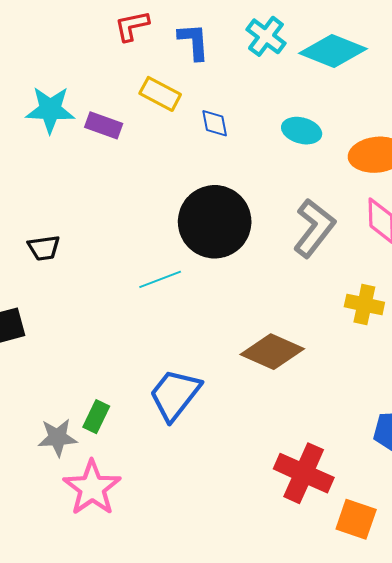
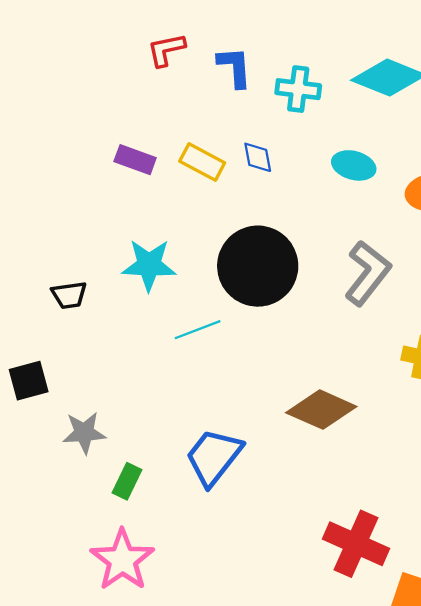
cyan cross: (266, 36) -> (298, 89), moved, turned -30
yellow rectangle: (160, 94) -> (202, 162), moved
cyan star: (50, 110) -> (149, 265), moved
gray star: (57, 438) -> (84, 433), moved

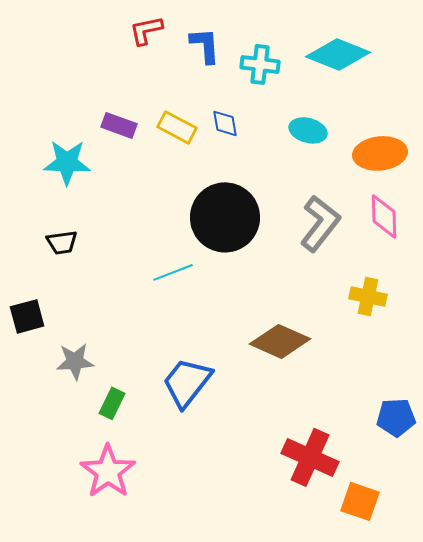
cyan star: (149, 265) -> (67, 162), moved

